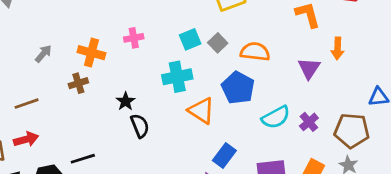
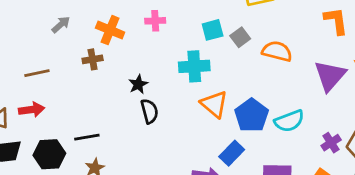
purple triangle: (309, 68) -> (330, 76), size x1.4
blue pentagon: (238, 88) -> (251, 115), moved
purple cross: (309, 122) -> (331, 143), moved

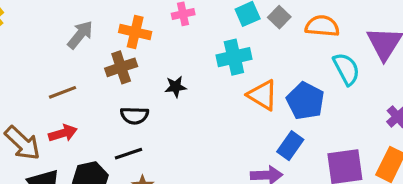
gray arrow: (61, 25) -> (80, 35), size x1.4
brown cross: (93, 59) -> (121, 67), size x1.4
black star: (138, 84) -> (176, 87), turned 30
black semicircle: (149, 111) -> (134, 116), moved, turned 115
cyan semicircle: (289, 121) -> (346, 69), moved, turned -88

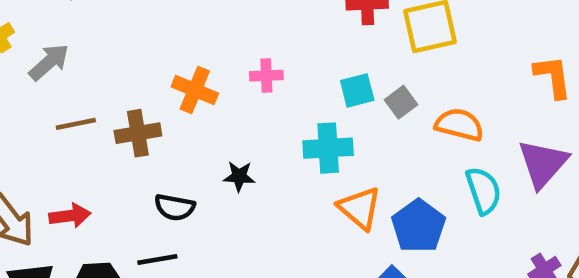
gray arrow: (80, 35) -> (49, 62), moved
brown cross: (121, 67) -> (138, 133), moved
brown line: (62, 92) -> (76, 124), moved

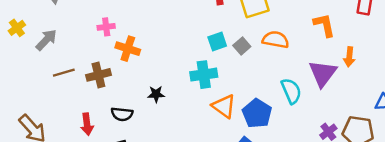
pink cross: (266, 76) -> (106, 27), moved
orange semicircle: (459, 125) -> (276, 40), moved
red arrow: (70, 216) -> (87, 124), moved, turned 95

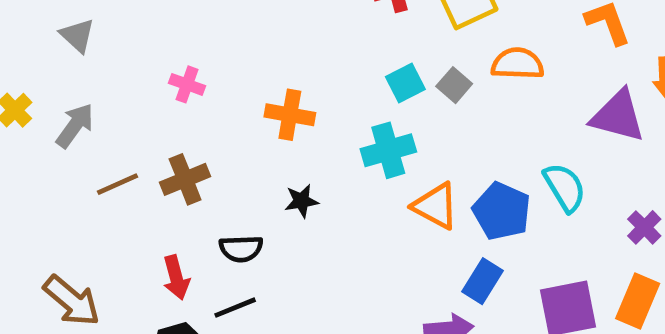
pink cross: (106, 27) -> (187, 84), turned 35
orange cross: (128, 49) -> (290, 115), moved
purple triangle: (323, 73) -> (618, 116), turned -44
cyan semicircle: (291, 91) -> (565, 187), moved

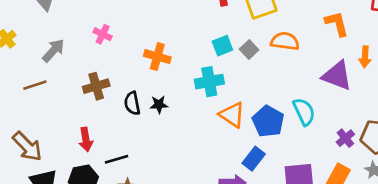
gray arrow: (75, 126) -> (53, 50), moved
brown line: (118, 184) -> (35, 85), moved
black semicircle: (241, 249) -> (132, 103), moved, turned 75

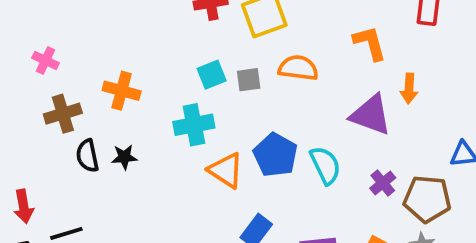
gray square: (249, 49) -> (249, 80), turned 36
brown cross: (96, 86) -> (63, 114), moved
blue pentagon: (268, 121) -> (275, 155), moved
purple cross: (345, 138) -> (383, 183), moved

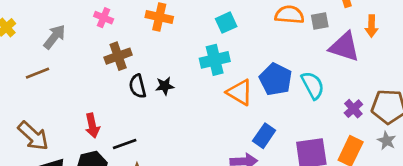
gray square: (249, 80) -> (320, 21), moved
orange cross: (122, 91) -> (159, 17), moved
purple cross: (383, 183) -> (353, 109), moved

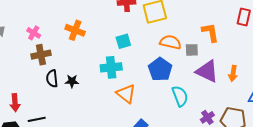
pink cross: (104, 18) -> (34, 33), moved
orange arrow: (372, 26) -> (233, 73), moved
blue pentagon: (276, 79) -> (160, 69), moved

